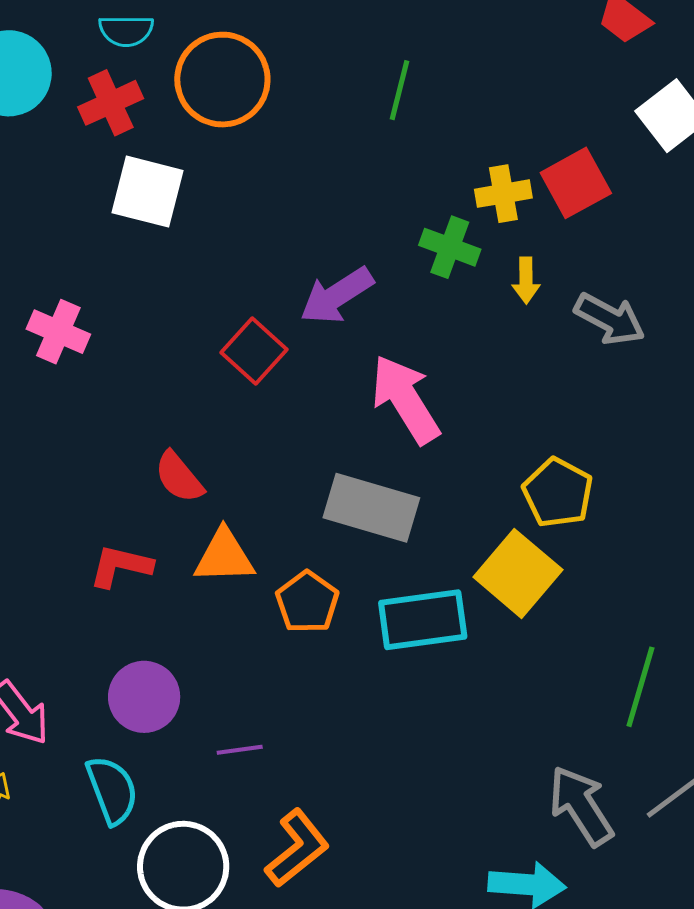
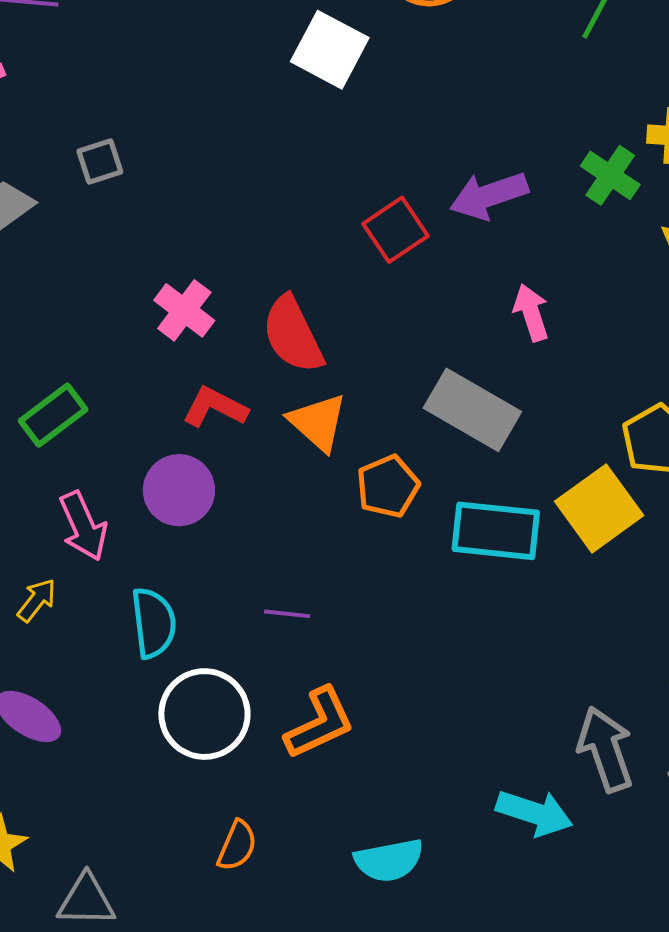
pink cross: (58, 332) -> (184, 310), moved
pink arrow: (405, 399) -> (531, 313), size x0.6
red semicircle: (179, 477) -> (293, 335), size x1.4
orange triangle: (224, 556) -> (318, 422), turned 30
purple circle: (144, 697) -> (179, 490), moved

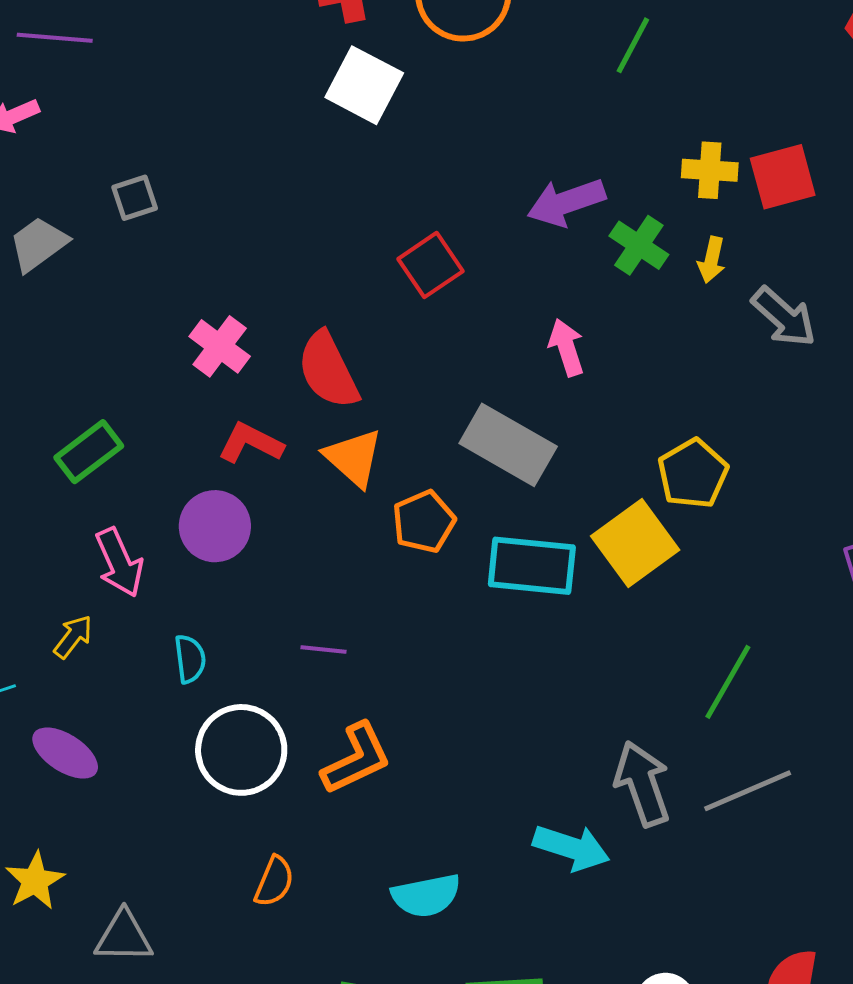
green cross: (610, 175) -> (639, 245), moved
purple arrow: (489, 196) -> (566, 202), moved
cyan semicircle: (154, 623) -> (190, 659), size x0.7

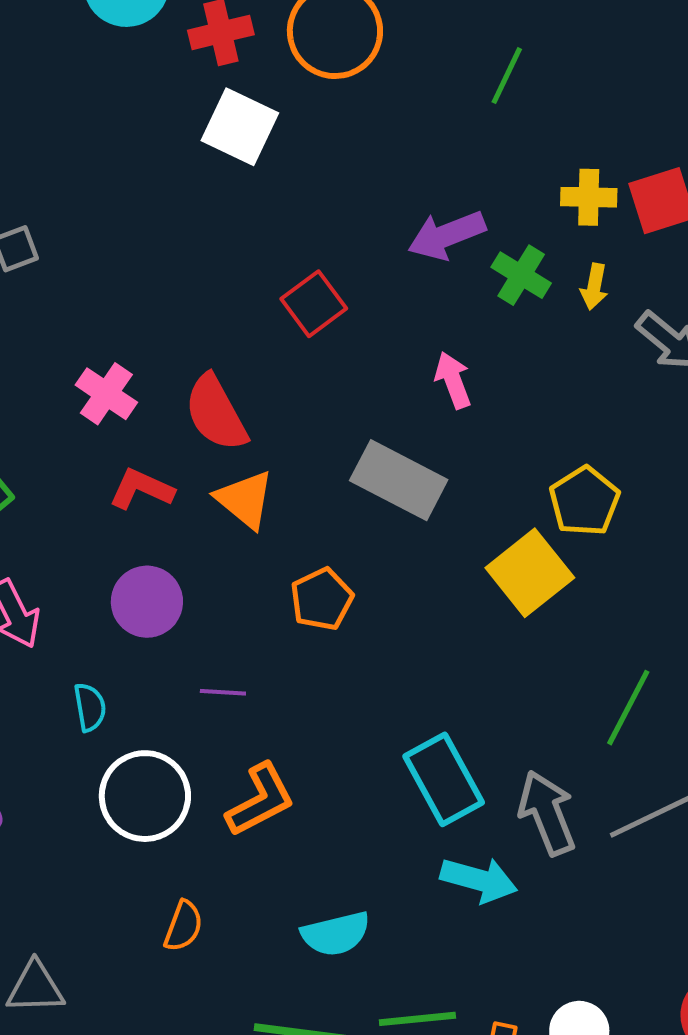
orange pentagon: (424, 522) -> (322, 599), moved
purple circle: (215, 526) -> (147, 602), moved
cyan rectangle: (532, 566) -> (444, 779), moved, turned 58

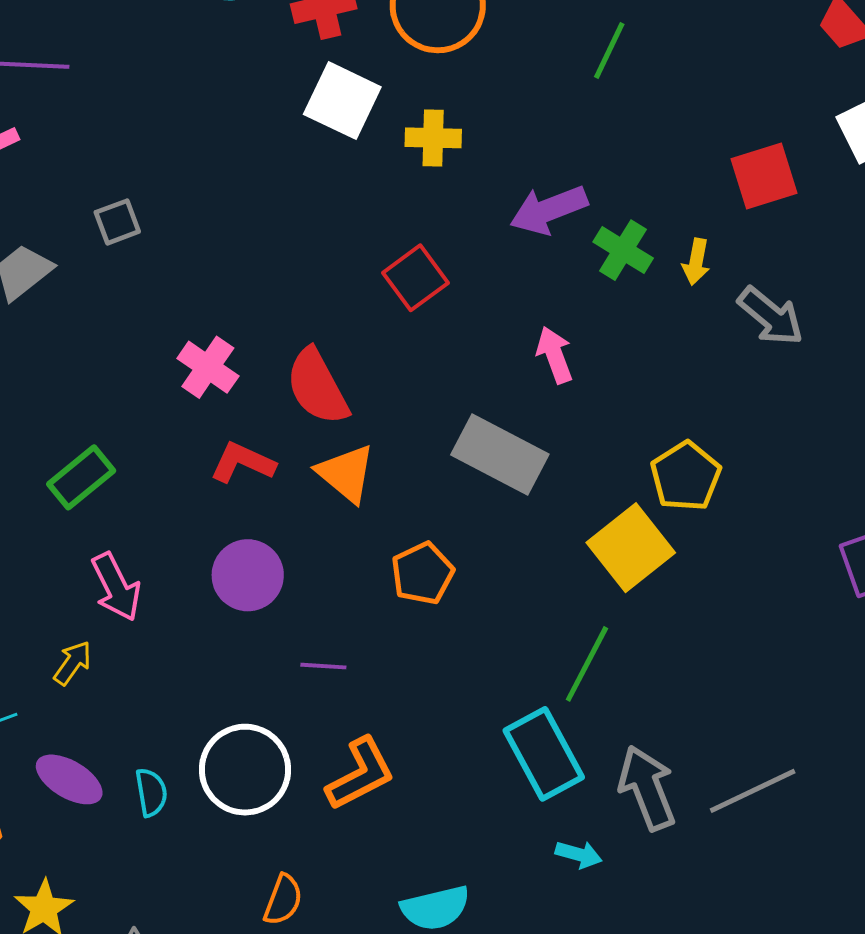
yellow cross: (589, 197) -> (433, 138), moved
cyan semicircle: (90, 707) -> (151, 792), moved
green line: (628, 708) -> (587, 664), moved
cyan arrow: (479, 880) -> (579, 854), size x0.6

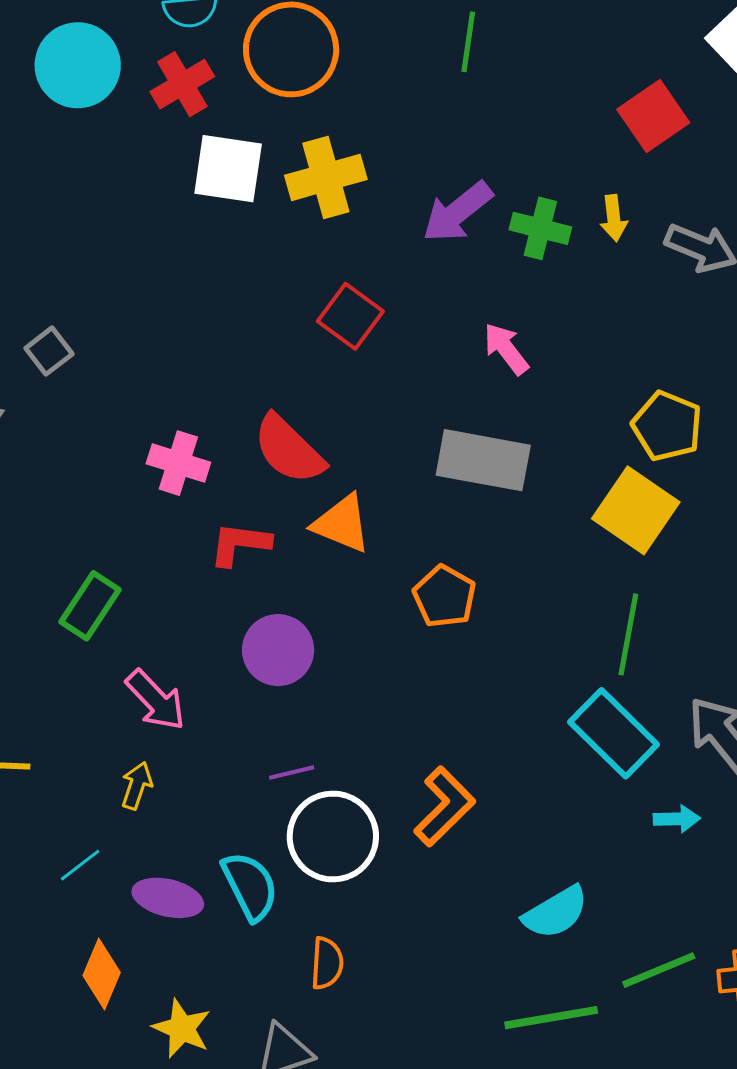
yellow cross: (433, 138) -> (326, 177), size x1.4
purple line: (323, 666) -> (292, 772), moved
cyan semicircle: (151, 792) -> (250, 886), size x1.5
orange semicircle: (283, 900) -> (327, 963), moved

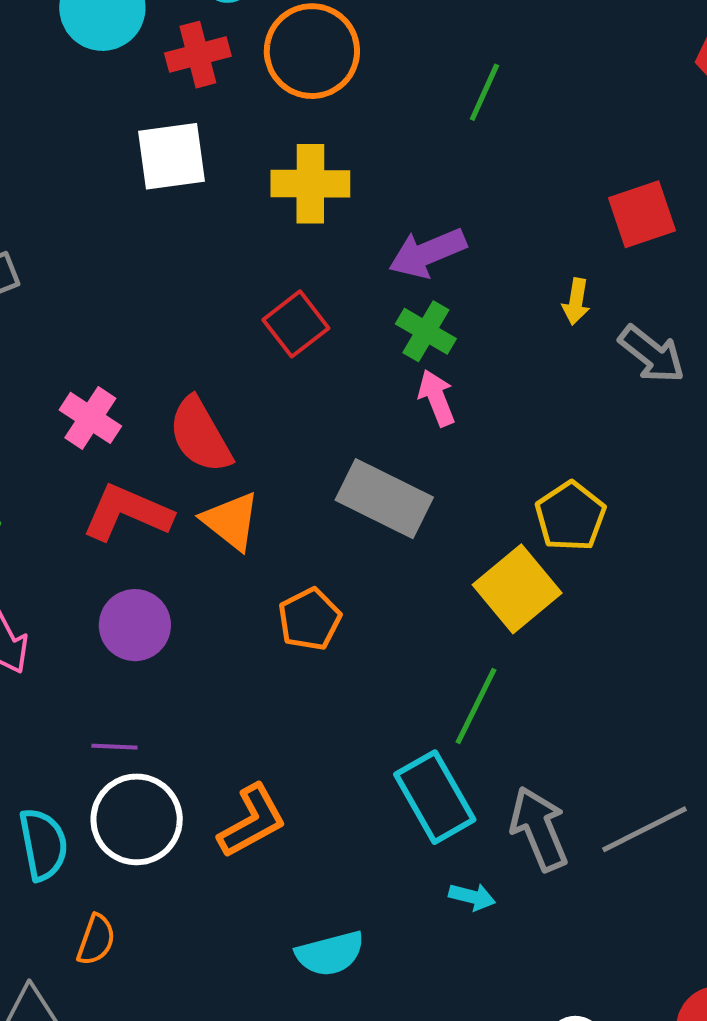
white square: (228, 169) -> (172, 156), moved, turned -32
green cross: (540, 228) -> (426, 331), moved
red L-shape: (240, 544) -> (127, 513), size x1.4

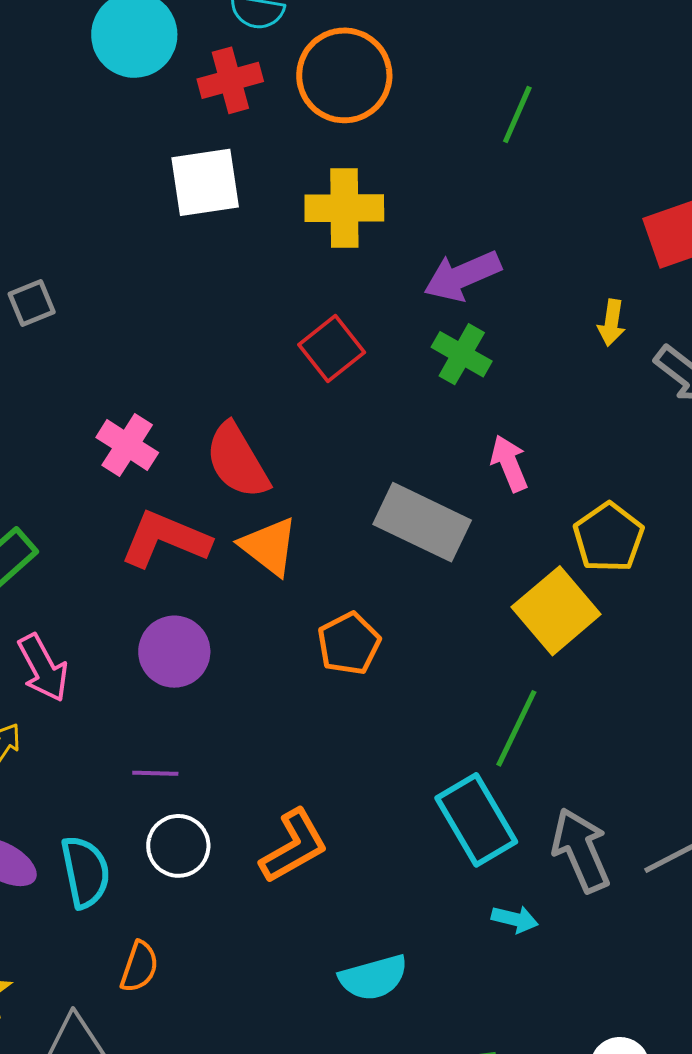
pink arrow: (437, 398) -> (509, 463), moved
white circle: (137, 819) -> (178, 846), size x0.7

